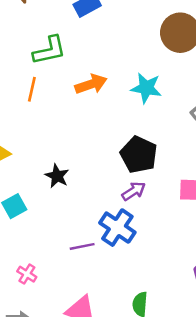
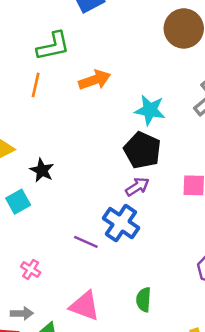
cyan star: (146, 88) -> (150, 110), moved
black star: (57, 176) -> (42, 170), moved
purple line: (82, 246) -> (86, 242), turned 35

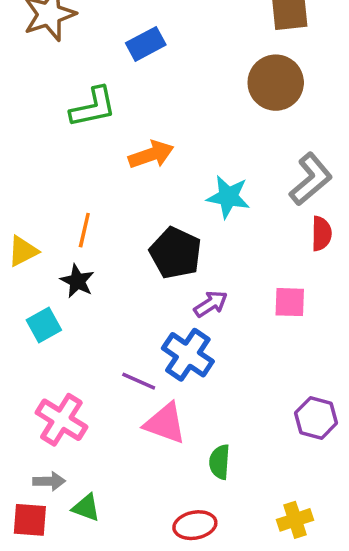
orange line: (36, 85) -> (84, 230), moved
black pentagon: (142, 150) -> (176, 253), moved
pink cross: (31, 269) -> (61, 420), size x1.8
pink triangle: (85, 306) -> (165, 423), moved

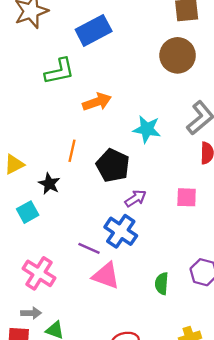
blue rectangle: (146, 44) -> (94, 30), size x1.4
orange line: (84, 230) -> (72, 151), moved
green semicircle: (220, 462) -> (162, 284), moved

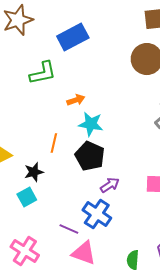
orange arrow: (97, 102) -> (76, 100), size x0.7
cyan star: (147, 129) -> (91, 124), moved
black star: (49, 184) -> (34, 172), turned 30
cyan square: (28, 212) -> (27, 197), moved

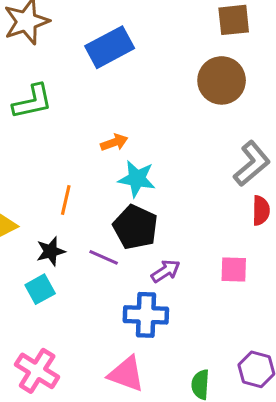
green L-shape: (43, 73) -> (32, 102), moved
orange line: (54, 143) -> (66, 200), moved
blue cross: (97, 214) -> (146, 315), turned -32
purple line: (69, 229) -> (104, 257), moved

